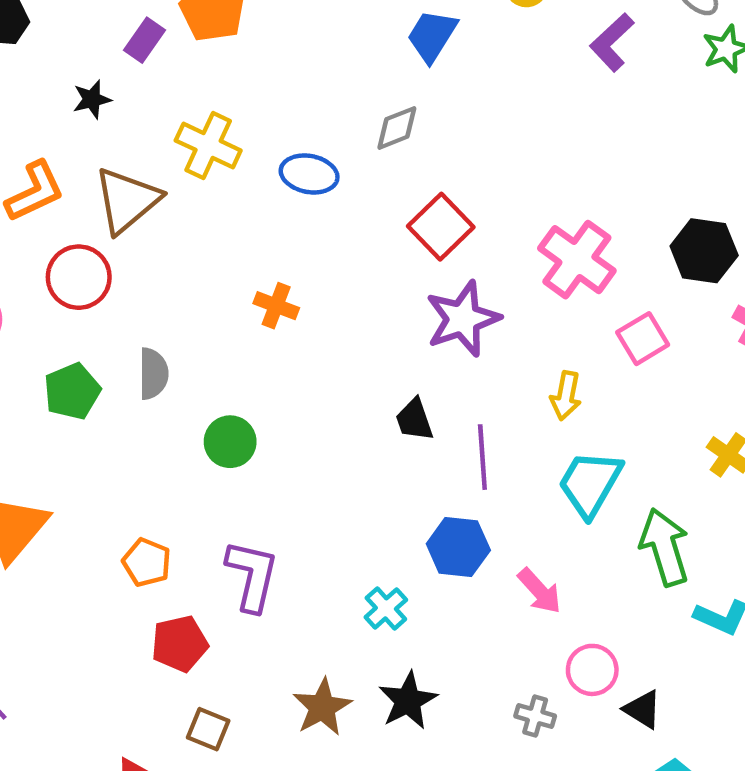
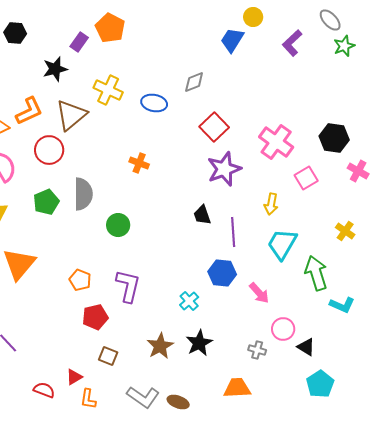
blue trapezoid: (432, 36) -> (232, 40), moved
black star: (92, 99) -> (55, 69), size x1.4
gray semicircle: (153, 374) -> (83, 194), size x1.4

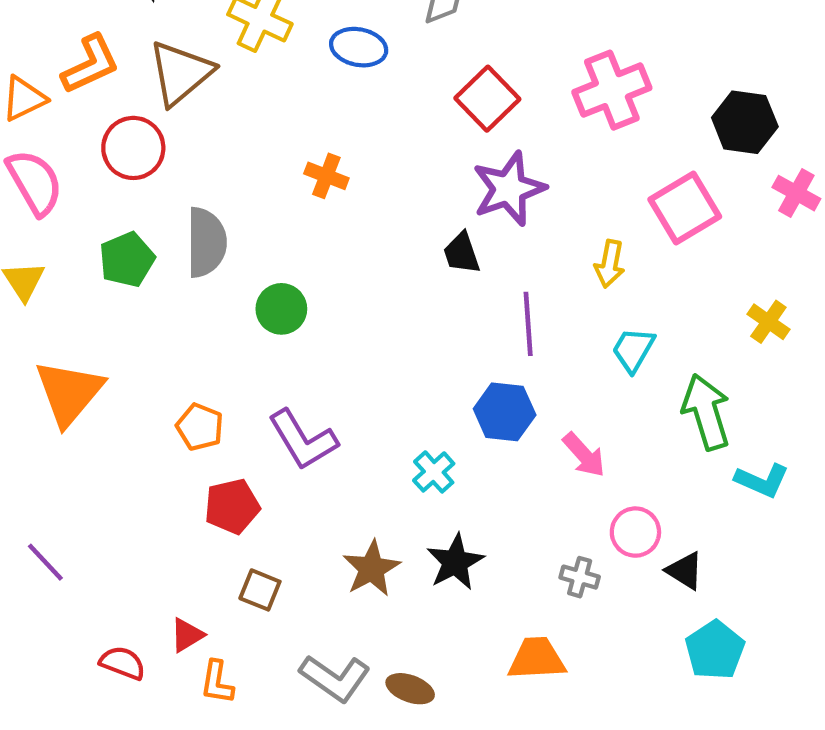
pink cross: (276, 142) -> (612, 90), moved, turned 32
pink square: (306, 178) -> (685, 208), size x1.4
black trapezoid: (202, 215) -> (462, 253), moved
cyan trapezoid: (282, 244) -> (633, 350), size x0.7
purple L-shape: (128, 286) -> (303, 440), turned 136

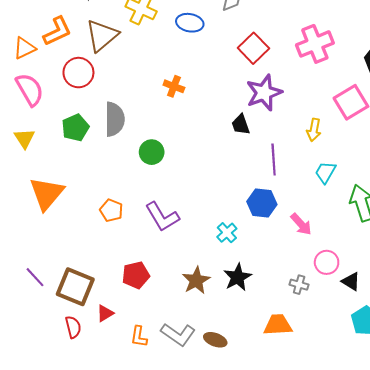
red pentagon: (232, 506) -> (136, 275), moved
brown square: (260, 590) -> (75, 287), moved, size x1.8
red semicircle: (123, 663) -> (73, 327), turned 55
orange L-shape: (217, 682) -> (139, 337), moved

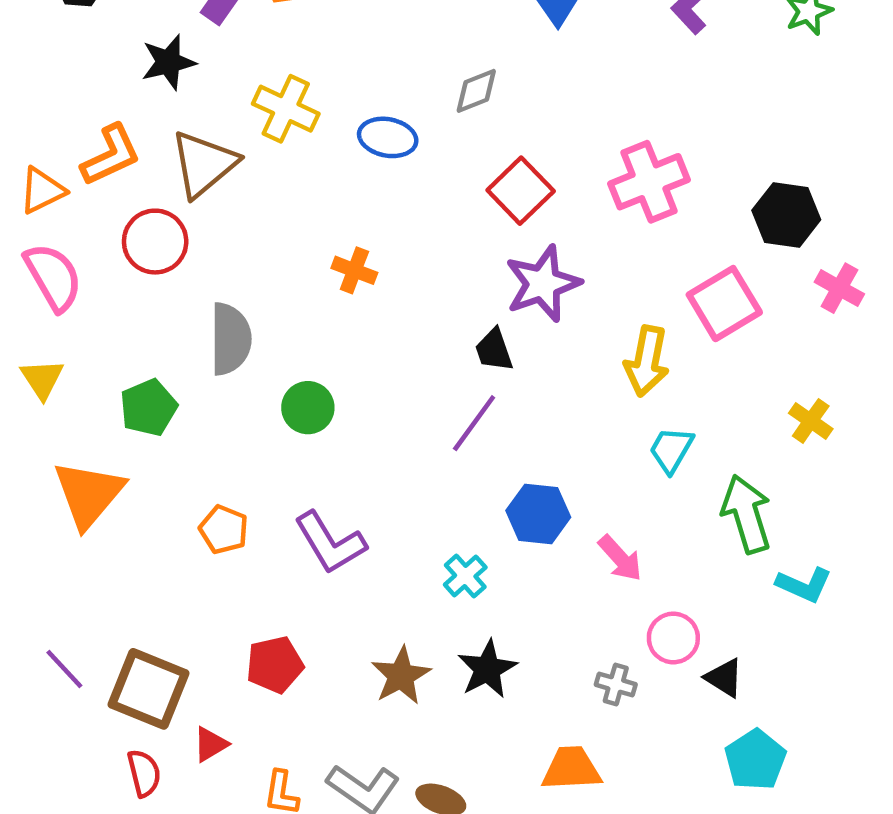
green pentagon: (75, 128) -> (148, 408), moved
yellow arrow: (314, 130) -> (647, 361), size x1.4
purple line: (274, 160) -> (474, 423), moved, turned 40

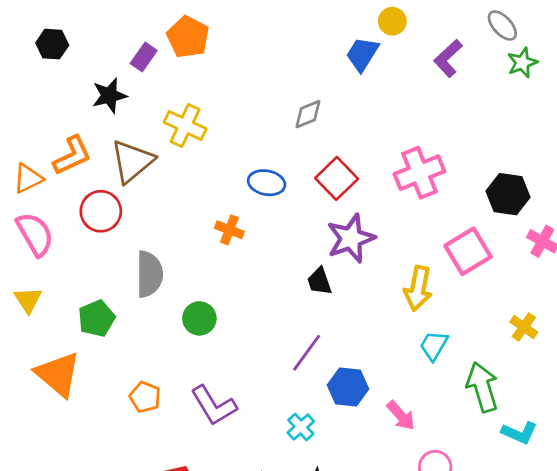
blue ellipse: (388, 137) -> (267, 183), moved
purple line: (474, 423) -> (307, 353), moved
orange triangle: (89, 494) -> (58, 374), turned -30

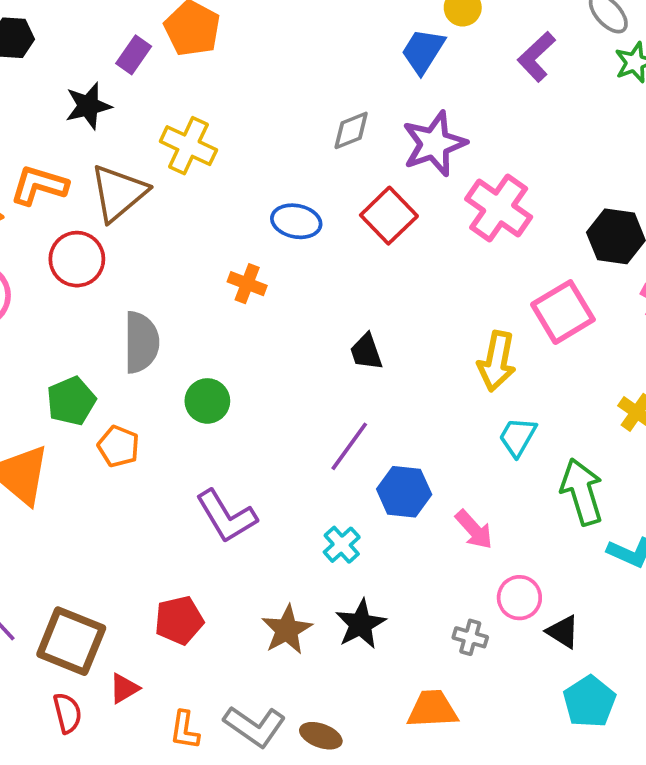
orange L-shape: (72, 156) -> (39, 185), turned -138
pink cross: (419, 173) -> (499, 208), turned -33
purple star: (351, 238) -> (434, 144), moved
orange pentagon: (145, 397) -> (118, 446), moved

